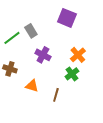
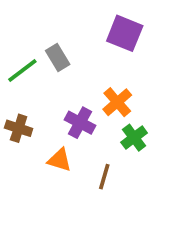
purple cross: (43, 55) -> (80, 123), moved
orange cross: (78, 55) -> (117, 102), moved

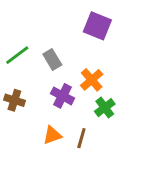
gray rectangle: (58, 58) -> (52, 59), moved
orange triangle: (60, 160) -> (52, 135), moved, turned -36

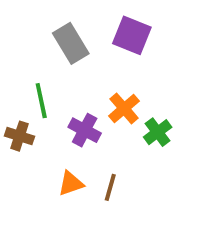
green line: (17, 55) -> (41, 101), moved, turned -65
gray rectangle: (52, 59) -> (71, 43), moved, size x1.4
green cross: (105, 108) -> (158, 132), moved

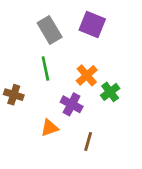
green line: (41, 101) -> (45, 69), moved
purple cross: (85, 130) -> (72, 104), moved
brown line: (110, 187) -> (88, 141), moved

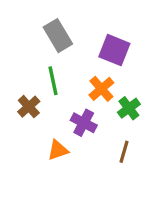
purple square: (92, 24) -> (114, 50), moved
brown cross: (14, 95) -> (29, 107), moved, turned 30
brown line: (88, 141) -> (124, 152), moved

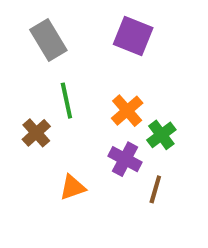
gray rectangle: (58, 36) -> (48, 40), moved
purple square: (114, 50) -> (133, 36), moved
purple cross: (84, 123) -> (125, 159), moved

